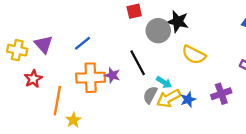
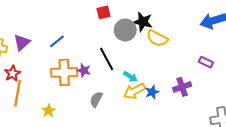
purple triangle: (44, 44) -> (22, 42), turned 30
yellow semicircle: (194, 55) -> (157, 38), moved
gray semicircle: (150, 95) -> (96, 99), moved
orange line: (57, 101) -> (18, 93), moved

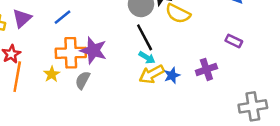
black line: (107, 59) -> (145, 37), moved
purple star: (84, 70) -> (93, 50), size x1.6
gray semicircle: (96, 99) -> (83, 80), moved
yellow star: (49, 111) -> (52, 74), moved

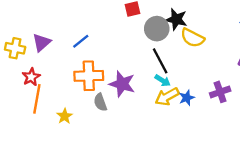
purple star: (93, 50) -> (122, 84), moved
yellow star: (52, 74) -> (65, 116), moved
gray semicircle: (83, 80) -> (100, 102), turned -48

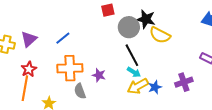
red star: (31, 77) -> (29, 69), moved
purple star: (122, 84) -> (99, 75), size x0.6

